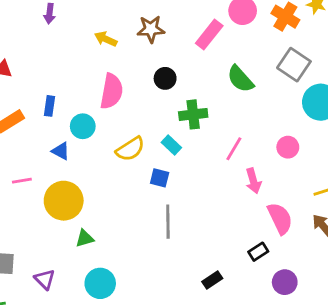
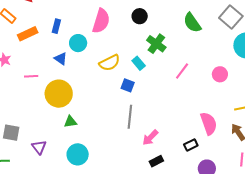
green cross: (193, 114) -> (156, 44), turned 36
pink arrow: (253, 181) -> (150, 138), moved, turned 54

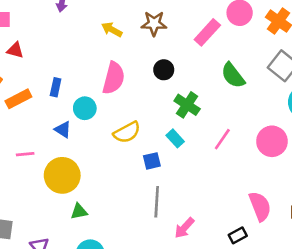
cyan rectangle: (139, 63) -> (175, 138), moved
pink circle: (220, 74) -> (272, 141), size x1.5
blue square: (128, 85) -> (152, 161), turned -32

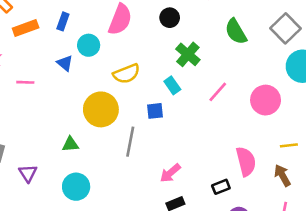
blue square: (152, 161) -> (155, 111), moved
yellow circle: (62, 175) -> (101, 109), moved
gray line: (157, 202) -> (130, 142), moved

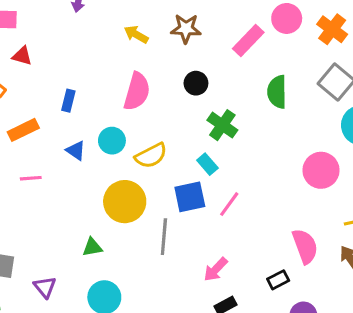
orange rectangle: (26, 28) -> (23, 130), moved
green semicircle: (236, 32) -> (277, 92), turned 36
cyan circle: (89, 45) -> (112, 141), moved
pink line: (218, 92) -> (229, 204), moved
blue square: (155, 111) -> (190, 197), size x1.5

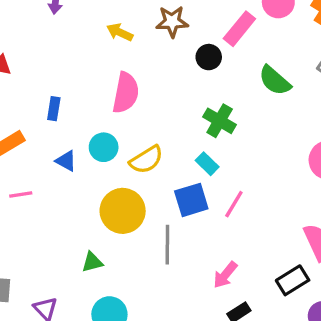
black circle: (196, 83) -> (209, 57), moved
green semicircle: (277, 92) -> (275, 81), turned -44
black rectangle: (278, 280) -> (293, 280), size x1.4

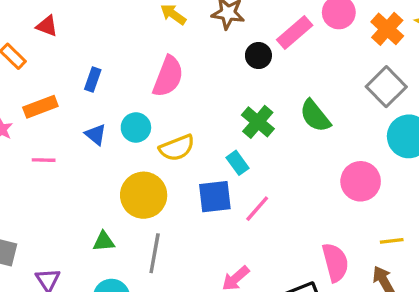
green semicircle: (275, 81) -> (315, 116), moved
gray line: (167, 245) -> (155, 253), moved

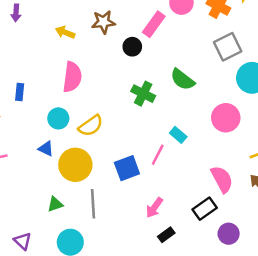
gray square: (386, 87) -> (228, 47), turned 32
blue triangle: (96, 135) -> (46, 149), moved
cyan rectangle: (237, 163) -> (178, 135), moved
blue square: (215, 197) -> (127, 168), moved

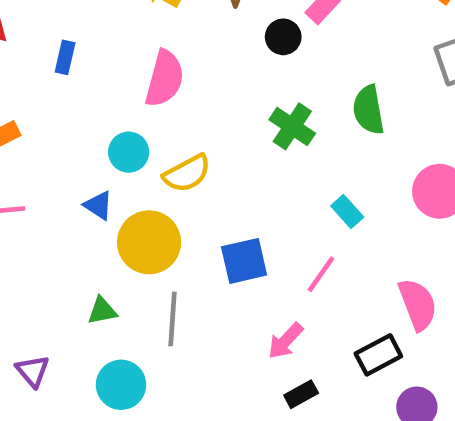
green semicircle: (182, 80) -> (368, 110), turned 35
blue rectangle: (20, 92) -> (65, 57), moved
pink line: (158, 155) -> (321, 274), moved

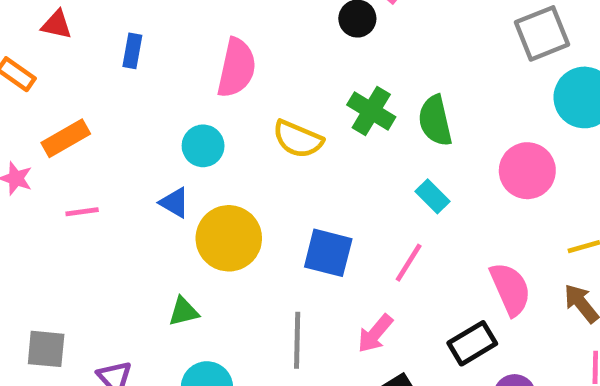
green semicircle: (368, 110) -> (435, 121), moved
yellow semicircle: (187, 173) -> (298, 139), moved, turned 54
blue square: (244, 261) -> (328, 253), turned 30
gray line: (172, 319) -> (297, 340), moved

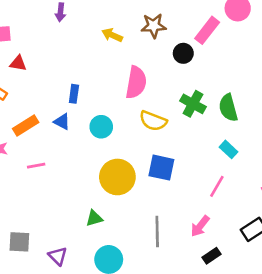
blue rectangle: (132, 51) -> (74, 94), moved
pink semicircle: (236, 68) -> (136, 82), moved
blue triangle: (174, 203) -> (62, 122), moved
blue square: (328, 253) -> (161, 168), moved

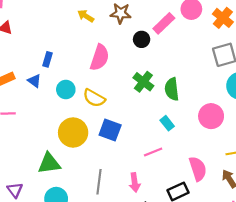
yellow semicircle: (153, 121) -> (94, 98), moved
pink line: (217, 186) -> (153, 152), turned 30
green triangle: (94, 218) -> (49, 163), size x1.6
pink arrow: (200, 226) -> (135, 182), turned -54

